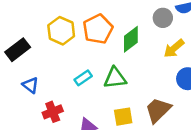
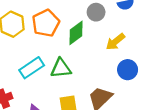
gray circle: (163, 18) -> (96, 12), moved
cyan rectangle: (83, 78) -> (32, 68), size x1.5

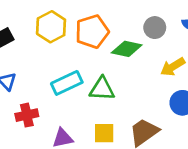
green diamond: (76, 33) -> (127, 49), turned 40

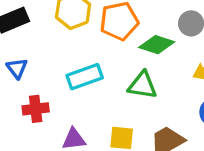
green triangle: (102, 89) -> (143, 85), moved

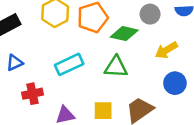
blue triangle: (17, 68) -> (15, 63), turned 48

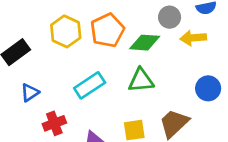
yellow arrow: (166, 50) -> (193, 38), moved, turned 35

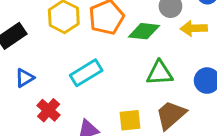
green triangle: (141, 80) -> (160, 73), moved
red cross: (54, 123) -> (49, 110), turned -30

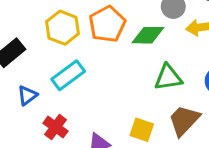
cyan rectangle: (86, 73) -> (68, 75), moved
yellow square: (130, 120) -> (142, 130), turned 30

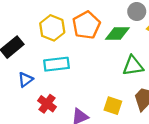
cyan rectangle: (68, 75) -> (56, 64), turned 30

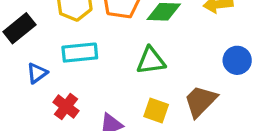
green triangle: (133, 66) -> (151, 61), moved

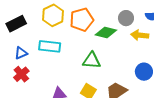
red cross: (66, 107) -> (21, 74), moved

